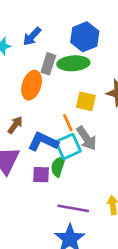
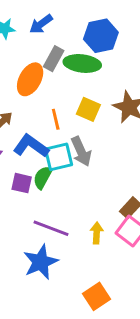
orange line: (68, 123) -> (56, 119), moved

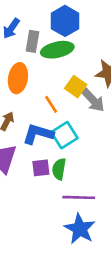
gray rectangle: (54, 59) -> (33, 41), moved
yellow square: (88, 109) -> (76, 87), turned 30
gray arrow: (81, 151) -> (93, 100), moved
green semicircle: (43, 177) -> (59, 169), moved

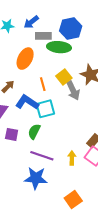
gray rectangle: (33, 41) -> (43, 36), turned 63
purple square: (41, 168) -> (12, 134), moved
blue star: (80, 229) -> (36, 178), turned 30

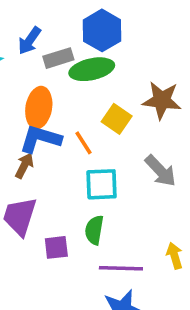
gray arrow: (73, 90) -> (160, 171), moved
blue L-shape: (27, 102) -> (40, 139), moved
cyan square: (45, 109) -> (102, 184), turned 30

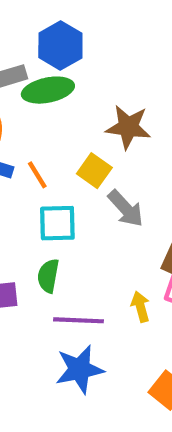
yellow square: (117, 119) -> (94, 171), moved

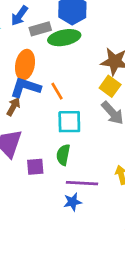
yellow square: (94, 171) -> (110, 86), moved
blue star: (79, 369) -> (73, 202), moved, size x0.6

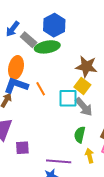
gray rectangle: (40, 29) -> (29, 40), turned 56
cyan square: (69, 122) -> (68, 98), moved
green semicircle: (63, 155) -> (80, 135), moved

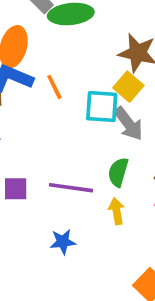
yellow arrow: (90, 156) -> (117, 211), moved
purple line: (59, 161) -> (71, 188), moved

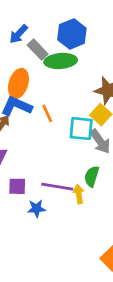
yellow arrow: (117, 211) -> (79, 194), moved
blue star: (63, 242) -> (36, 208), moved

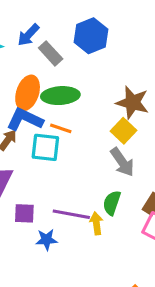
green ellipse: (61, 61) -> (60, 96), moved
orange line: (47, 113) -> (61, 128), turned -48
cyan square: (81, 129) -> (45, 147), moved

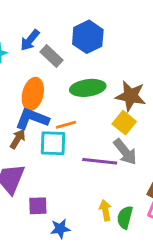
green ellipse: (60, 96) -> (88, 88), moved
orange line: (61, 128) -> (66, 125), turned -30
green semicircle: (112, 203) -> (125, 217), moved
purple line: (71, 214) -> (100, 161), moved

